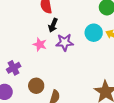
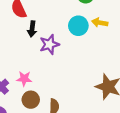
pink star: (40, 44) -> (24, 79), moved

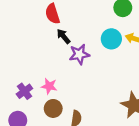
black arrow: (32, 29) -> (64, 36), turned 126

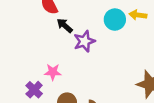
pink star: (49, 86) -> (53, 72), moved

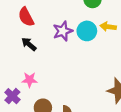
black arrow: (65, 26) -> (29, 44), moved
purple star: (84, 41) -> (63, 31), moved

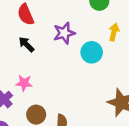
yellow arrow: (108, 27) -> (114, 32), turned 91
cyan circle: (87, 31) -> (92, 52), moved

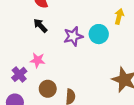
purple star: (64, 33) -> (73, 36), moved

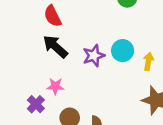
yellow arrow: (119, 16) -> (148, 61), moved
black arrow: (40, 26) -> (55, 46), size x1.5

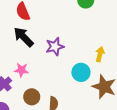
cyan circle: (123, 51) -> (81, 72), moved

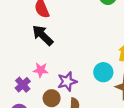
purple star: (55, 47) -> (67, 81), moved

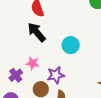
cyan circle: (103, 72) -> (71, 45), moved

